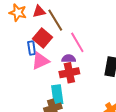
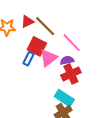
blue rectangle: (32, 48) -> (28, 59), turned 48
pink triangle: (40, 61) -> (49, 58), moved
cyan rectangle: (57, 95) -> (64, 98), turned -36

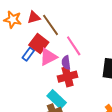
purple semicircle: (67, 60) -> (66, 63), turned -96

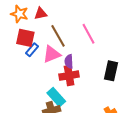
brown line: (50, 25) -> (58, 36), moved
red square: (39, 44) -> (25, 38), moved, turned -30
pink line: (74, 46) -> (88, 34), moved

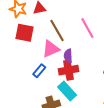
blue rectangle: (32, 50) -> (39, 71), moved
cyan rectangle: (56, 97) -> (67, 91), moved

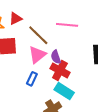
pink line: (87, 28) -> (67, 25), turned -40
red cross: (69, 70) -> (60, 70), turned -36

